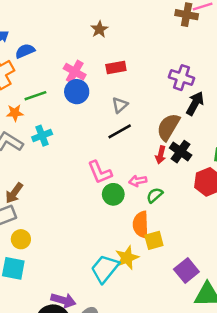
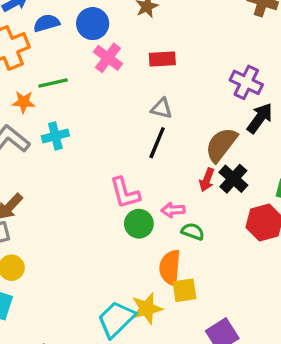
blue circle: (77, 92) -> (93, 24), moved
gray triangle: (120, 105) -> (162, 108), turned 48
black line: (120, 131) -> (157, 143), turned -45
green semicircle: (155, 195) -> (193, 231), turned 54

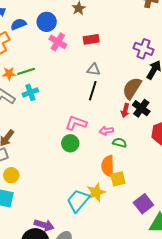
green line: (53, 83) -> (26, 71), moved
pink L-shape: (125, 193) -> (76, 123), turned 130
green circle: (139, 224) -> (70, 143), moved

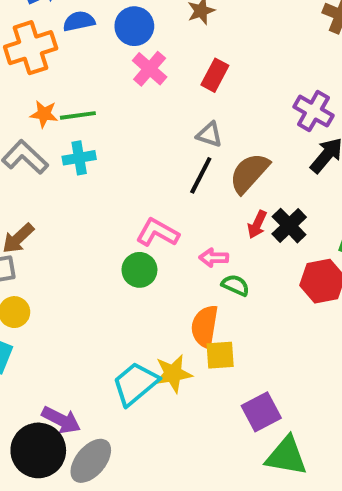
red rectangle: (91, 39) -> (215, 75), turned -63
brown semicircle: (132, 88) -> (249, 173), moved

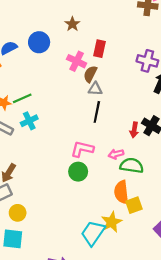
pink cross: (150, 69) -> (77, 61), moved
red rectangle: (215, 75) -> (100, 49), moved
brown semicircle: (249, 173) -> (90, 74), moved, size x0.7
green semicircle: (235, 285) -> (132, 166), size x1.5

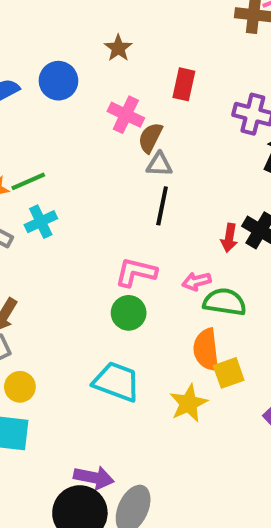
red rectangle: (100, 49) -> (184, 84), moved
cyan trapezoid: (93, 233) -> (117, 382), moved, turned 76

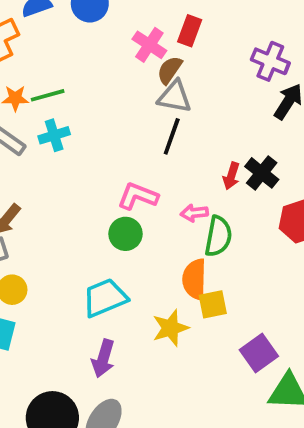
red rectangle: (184, 84) -> (190, 31), moved
gray triangle: (159, 164) -> (175, 97), size x1.4
green semicircle: (225, 302) -> (218, 236), turned 84
cyan trapezoid: (117, 382) -> (105, 298), turned -51
purple arrow: (94, 478) -> (103, 358), moved, turned 87

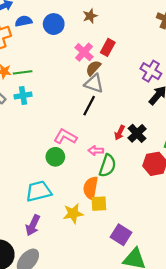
purple square: (259, 353) -> (121, 235), turned -30

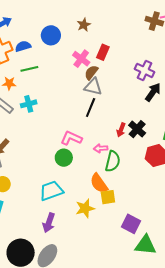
blue semicircle: (24, 21) -> (23, 46), moved
green line: (23, 72) -> (29, 69), moved
orange semicircle: (91, 188) -> (99, 183), turned -40

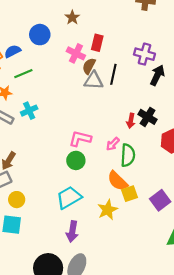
black line: (91, 108) -> (113, 74), moved
pink arrow: (101, 148) -> (113, 144), turned -32
purple square: (131, 224) -> (160, 200), moved, turned 36

